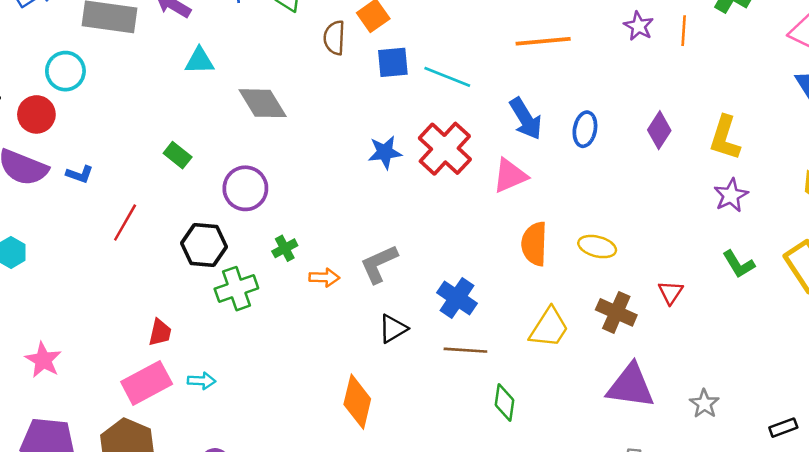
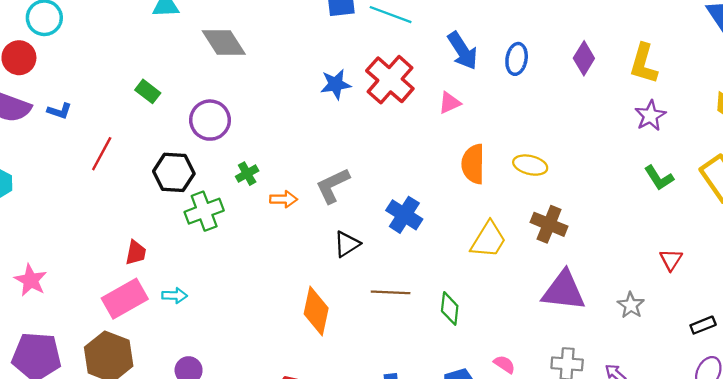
pink triangle: (510, 176) -> (450, 103), size x0.7
red triangle: (671, 292) -> (671, 260), moved
brown line: (465, 350) -> (391, 292), moved

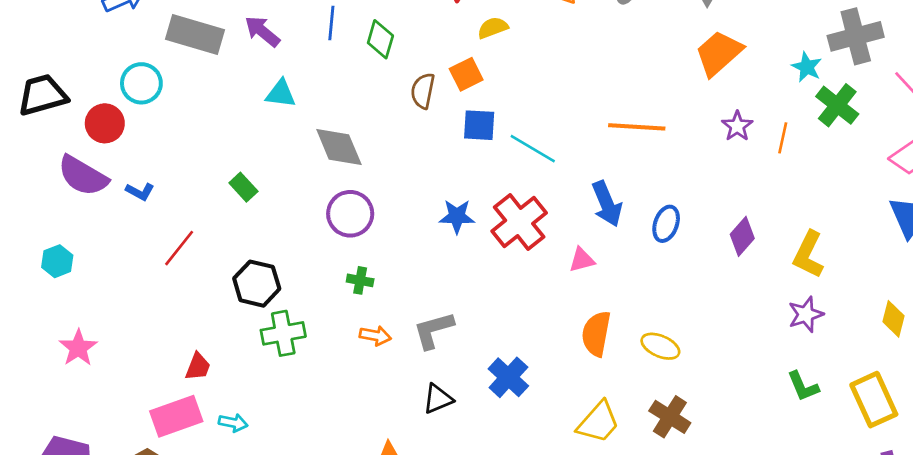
purple circle: (210, 120) -> (350, 214), moved
green cross: (247, 174) -> (360, 280), moved, turned 30
pink star: (31, 280) -> (78, 348), moved

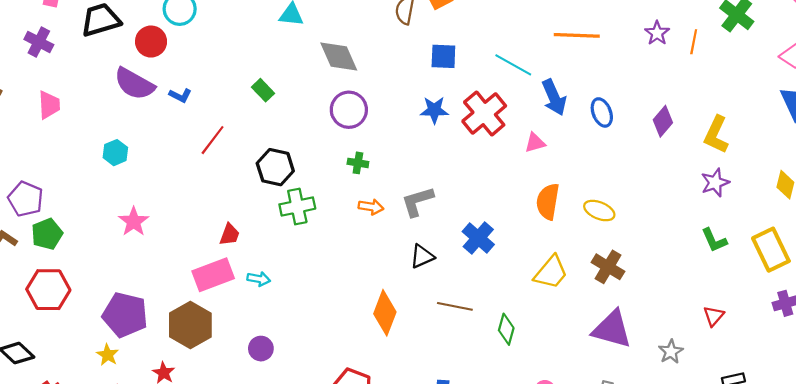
blue square: (479, 125) -> (443, 56), moved
cyan line: (533, 149) -> (513, 65), moved
blue ellipse: (666, 224) -> (602, 112), turned -40

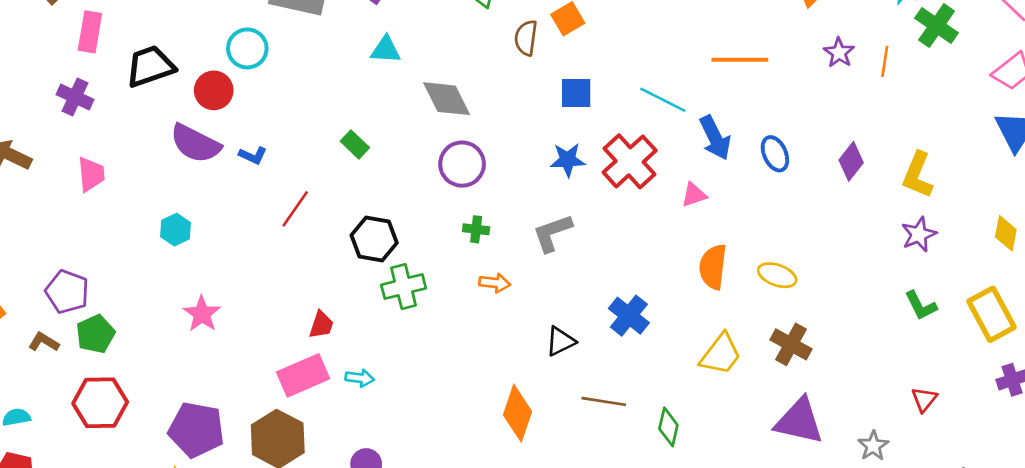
gray L-shape: (417, 201) -> (552, 233), moved

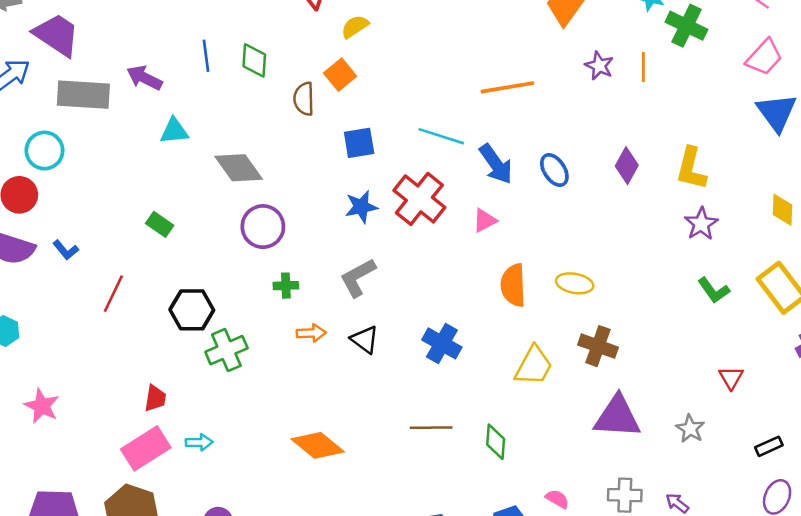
blue L-shape: (253, 155) -> (66, 250), turned 35
black triangle: (560, 341) -> (365, 340), moved, turned -48
orange diamond: (518, 413) -> (318, 445), moved, turned -60

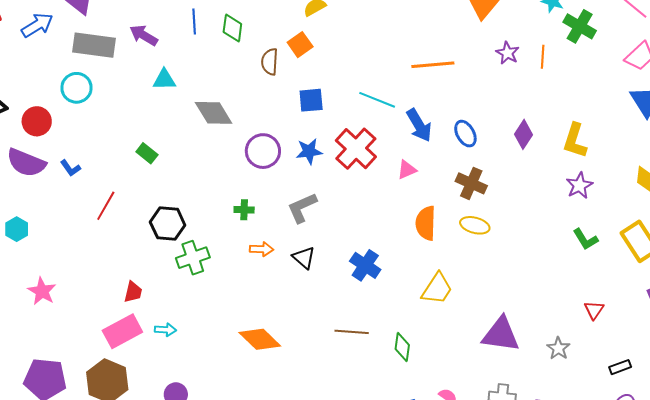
cyan circle: (44, 151) -> (77, 88), moved
purple circle: (263, 227) -> (263, 151), moved
brown cross: (598, 346) -> (471, 183), moved

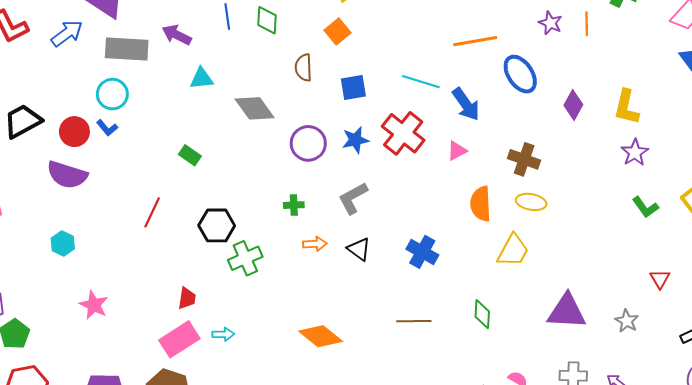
brown semicircle: (270, 62) -> (304, 68), moved
blue ellipse: (465, 134) -> (520, 74), moved, size x1.4
blue L-shape: (70, 168) -> (107, 128), moved
yellow trapezoid: (437, 289) -> (513, 251), moved
green diamond: (402, 347) -> (482, 314), moved

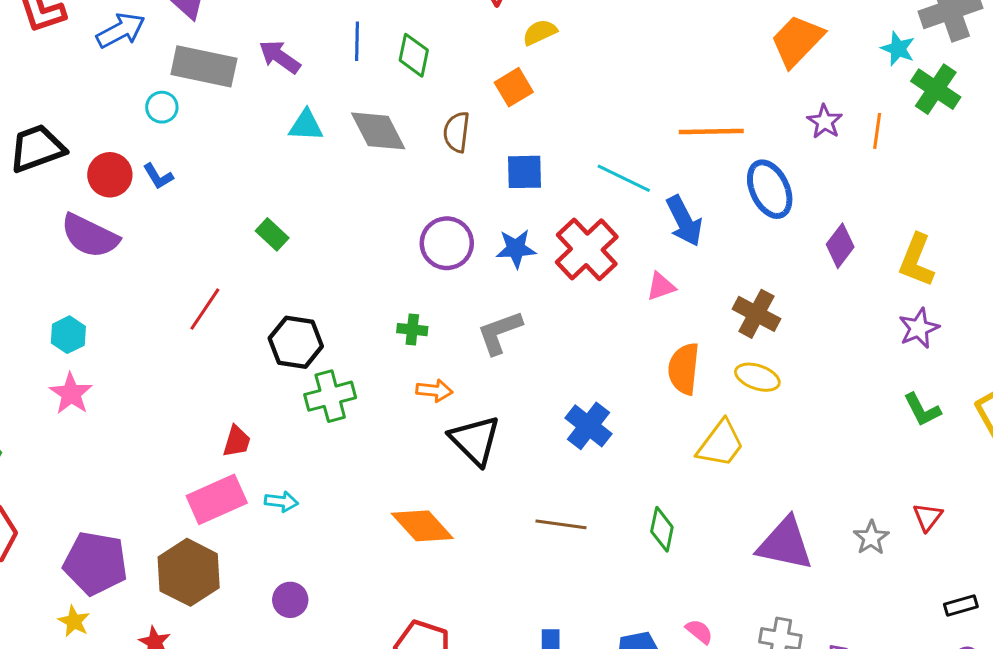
cyan circle: (112, 94) -> (162, 107), moved, size x0.7
gray diamond: (255, 108) -> (378, 131), moved
black triangle: (359, 249) -> (475, 440), moved, size x1.5
pink star: (94, 305) -> (71, 394), moved
gray star: (627, 321) -> (871, 538), moved

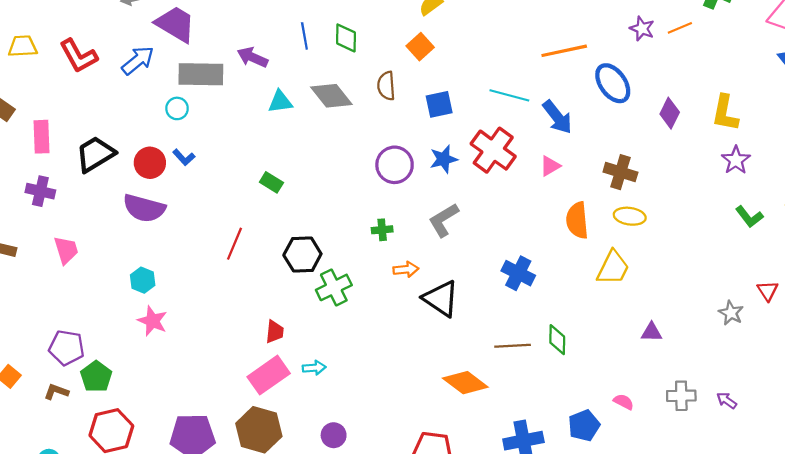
orange line: (877, 131) -> (680, 28), turned 70
orange diamond: (422, 526) -> (465, 383), moved
green diamond: (662, 529) -> (557, 340), moved
purple triangle: (785, 544) -> (652, 332), moved, size x0.5

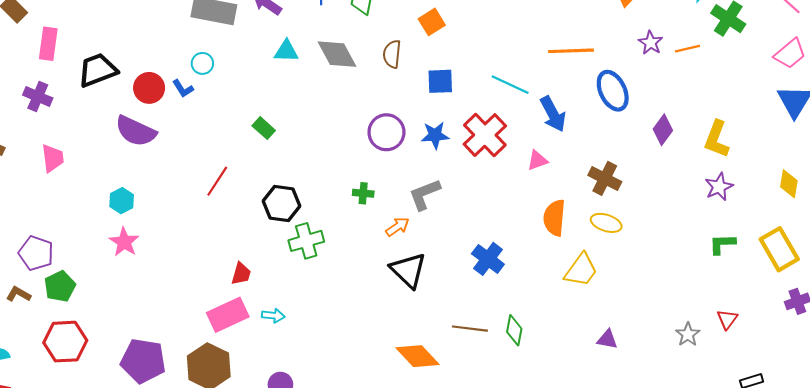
cyan circle: (177, 108) -> (202, 63), moved
green L-shape: (749, 217) -> (722, 244), turned 116
orange arrow: (406, 269) -> (398, 227), moved, turned -40

